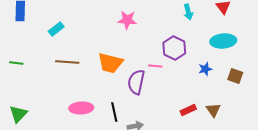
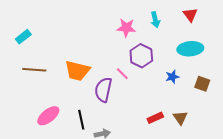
pink star: (127, 20) -> (126, 28), moved
pink line: (155, 66) -> (122, 74), turned 40
pink ellipse: (81, 108) -> (48, 116), turned -35

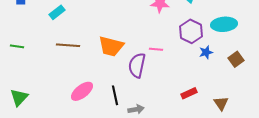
purple hexagon: (141, 56) -> (191, 31), moved
pink line: (122, 74) -> (156, 49), turned -40
brown square: (202, 84) -> (236, 59), turned 35
brown triangle: (180, 118) -> (221, 103), moved

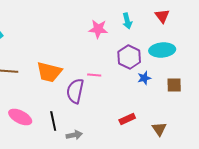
brown square: (236, 59) -> (174, 85), turned 35
pink ellipse: (82, 91) -> (20, 117), turned 65

